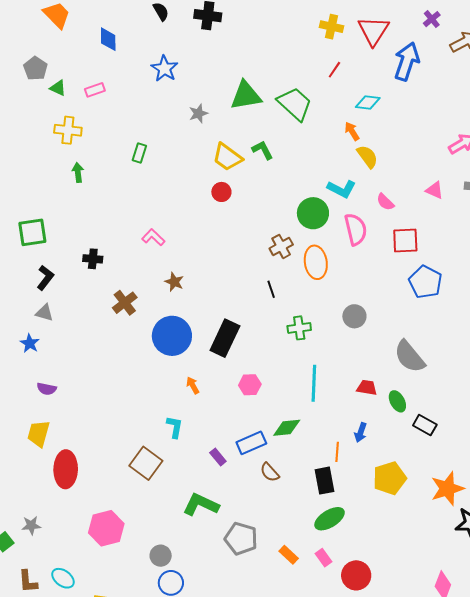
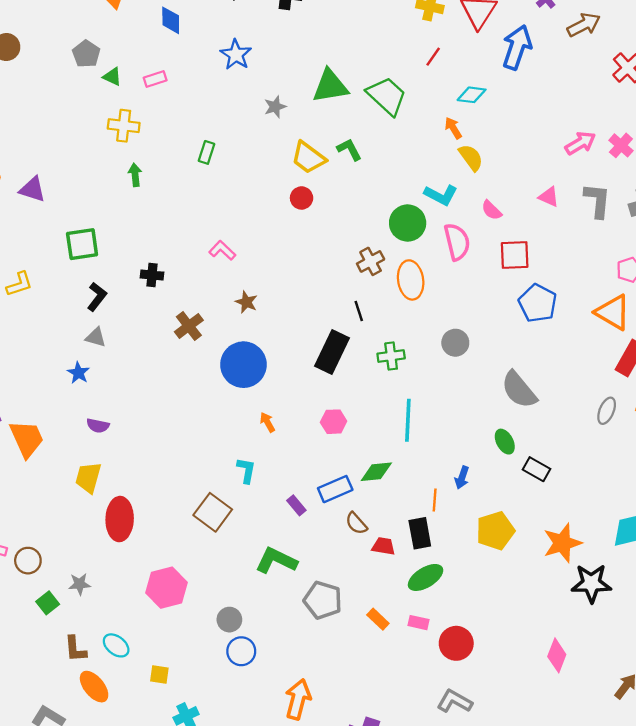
black rectangle: (225, 338) -> (332, 352), moved
red trapezoid: (367, 388) -> (383, 546), moved
pink rectangle: (324, 558) -> (418, 623), turned -42

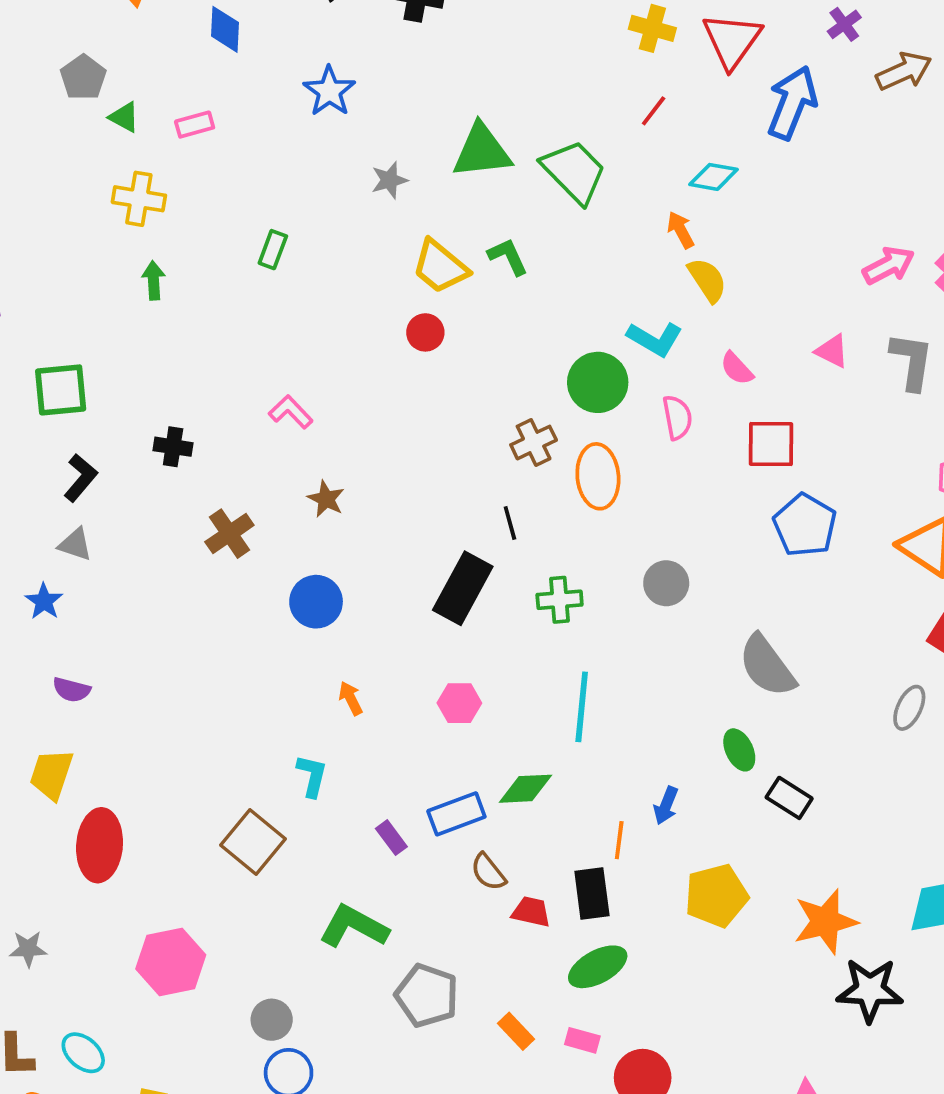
pink semicircle: (457, 242) -> (677, 417), size x0.7
blue circle: (243, 365) -> (316, 602), size x0.7

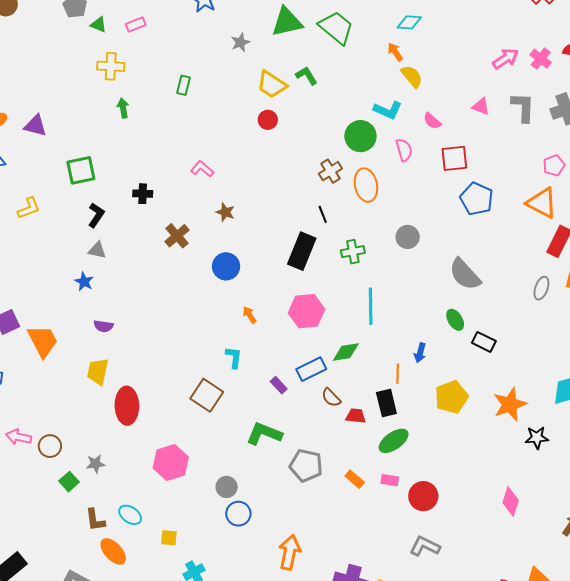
pink hexagon: (459, 703) -> (307, 311), size x1.6
black star: (870, 990) -> (537, 438), size x0.7

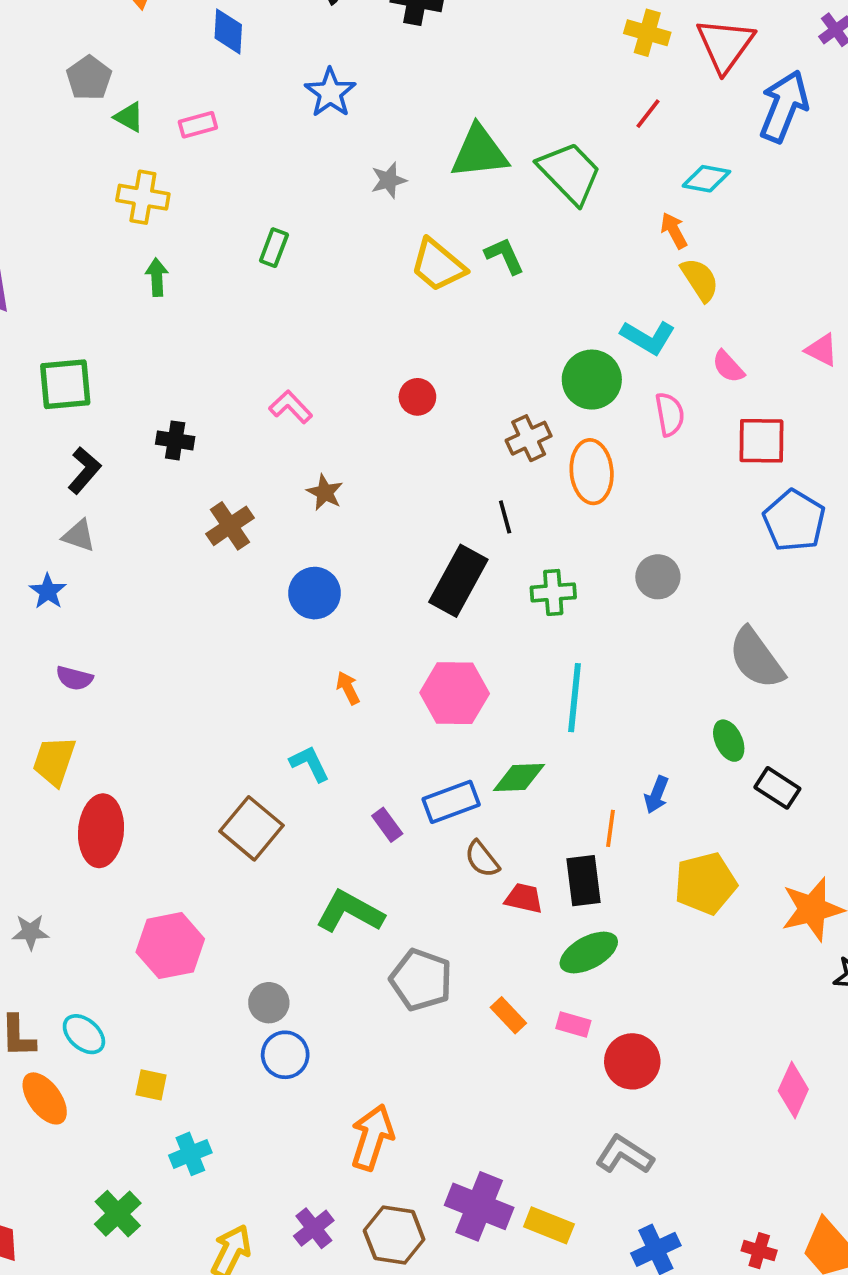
red circle: (268, 120) -> (417, 397), moved
cyan L-shape: (234, 357) -> (310, 764), turned -40

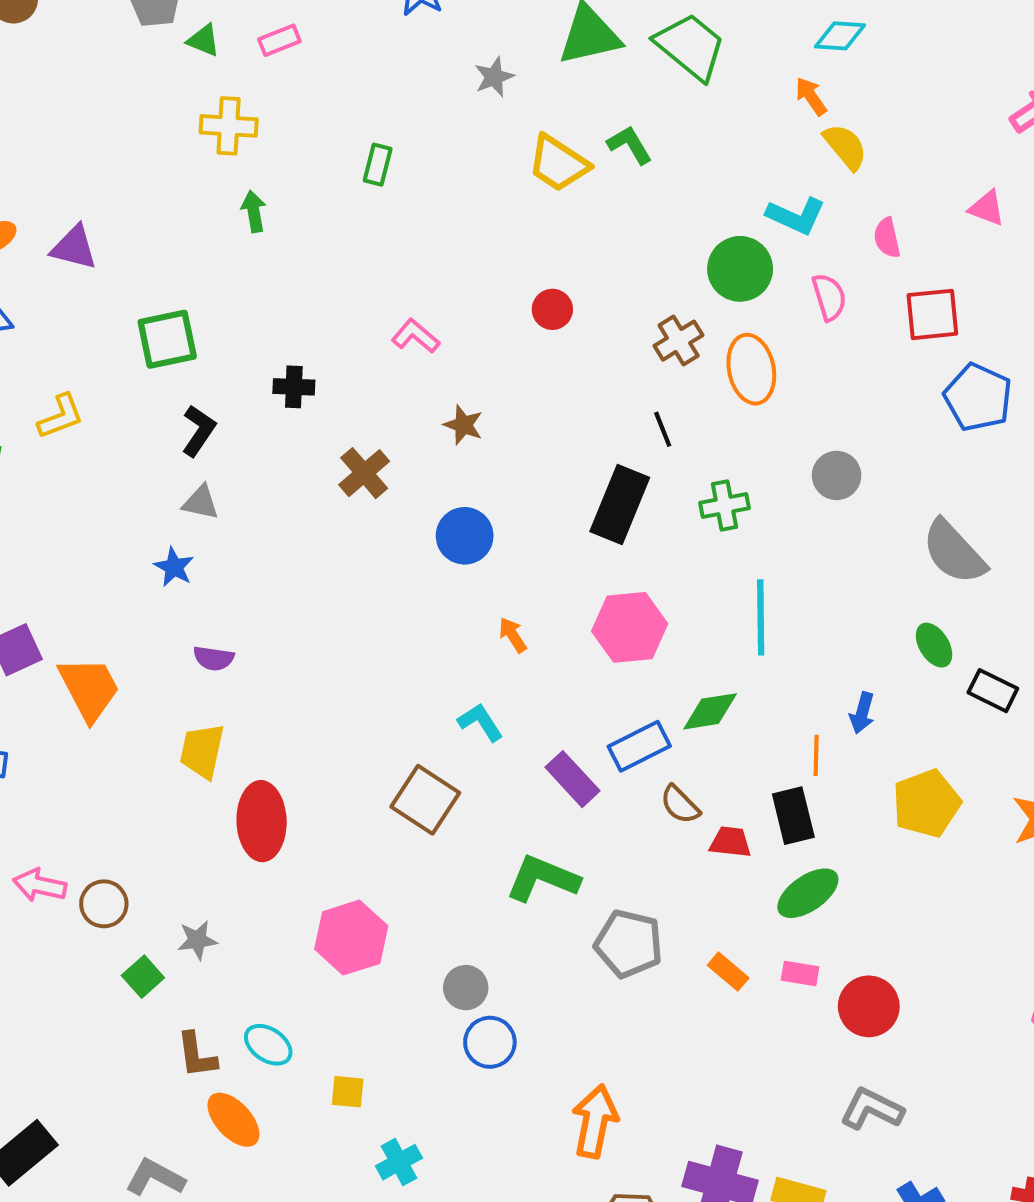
pink semicircle: (728, 367) -> (887, 238), turned 36
purple rectangle: (387, 825) -> (572, 779), size x1.5

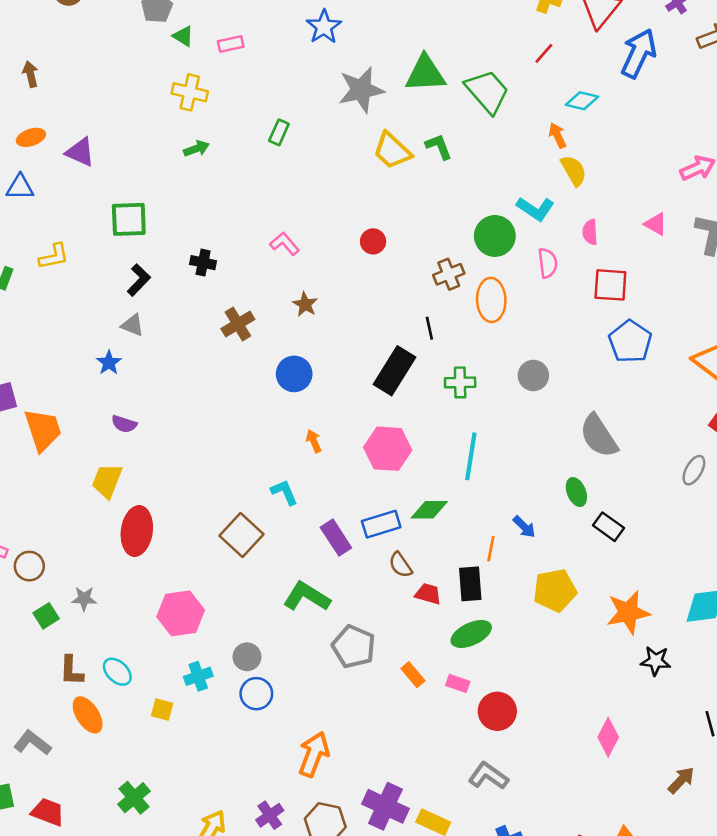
gray star: (494, 77) -> (361, 90), size x1.8
green arrow: (254, 211) -> (196, 149), turned 70
blue arrow: (862, 713) -> (524, 527), turned -70
cyan cross: (399, 1162) -> (198, 676), moved

